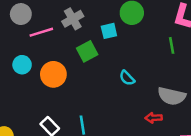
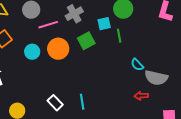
green line: (172, 45) -> (119, 36), moved
orange circle: (53, 74) -> (58, 49), moved
cyan semicircle: (127, 78) -> (137, 65), moved

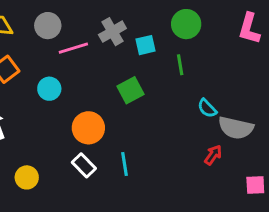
cyan square: (104, 24) -> (146, 45), moved
green square: (86, 41) -> (130, 90), moved
orange circle: (58, 49) -> (88, 128), moved
red arrow: (141, 96) -> (213, 155), turned 128

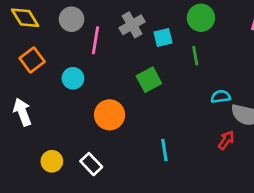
pink line: (73, 48) -> (95, 40), turned -64
cyan semicircle: (207, 108) -> (221, 97), turned 126
cyan line: (124, 164) -> (164, 150), moved
white rectangle: (84, 165) -> (91, 164), moved

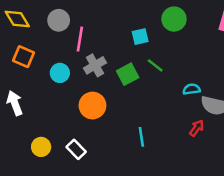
gray cross: (132, 25) -> (95, 65), moved
green line: (195, 56) -> (155, 65), moved, turned -42
orange square: (32, 60) -> (24, 57), turned -30

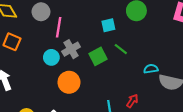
cyan circle: (60, 73) -> (51, 57), moved
red arrow: (197, 128) -> (132, 101), moved

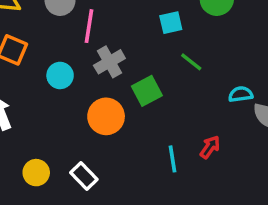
green square: (98, 56) -> (147, 91), moved
cyan circle: (51, 57) -> (60, 75), moved

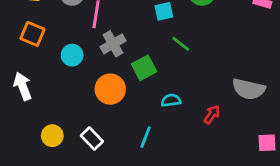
cyan semicircle: (241, 94) -> (171, 100), moved
red arrow: (210, 147) -> (212, 114), moved
cyan line: (172, 159) -> (146, 137), moved, turned 30

